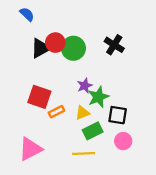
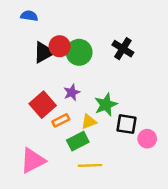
blue semicircle: (27, 14) -> (29, 16), turned -35
purple star: (85, 86) -> (72, 92), moved
red square: (39, 97) -> (43, 105), turned 30
green rectangle: (93, 131) -> (78, 141), moved
pink circle: (123, 141) -> (147, 139), moved

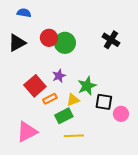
black cross: (123, 49) -> (111, 40), moved
black triangle: (44, 52) -> (17, 43), moved

